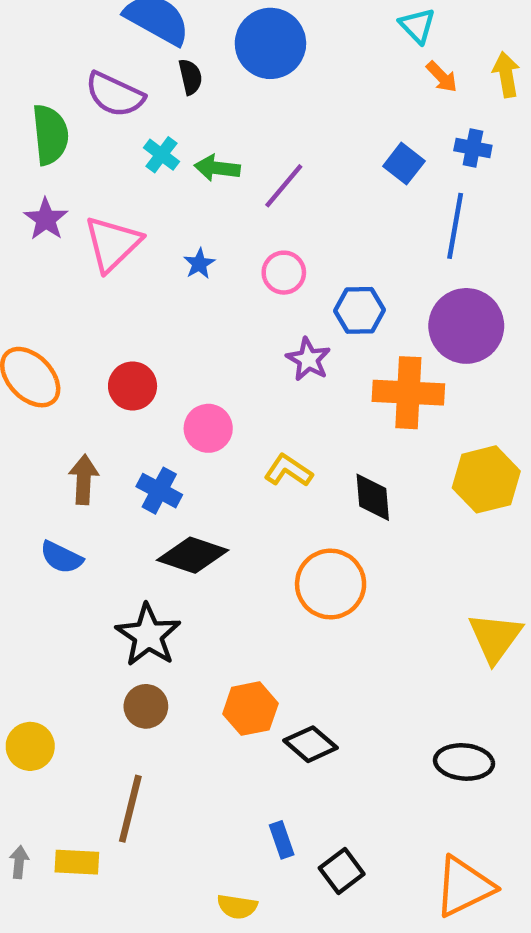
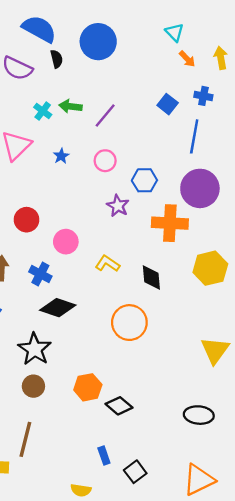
cyan cross: (161, 155) -> (43, 111), moved

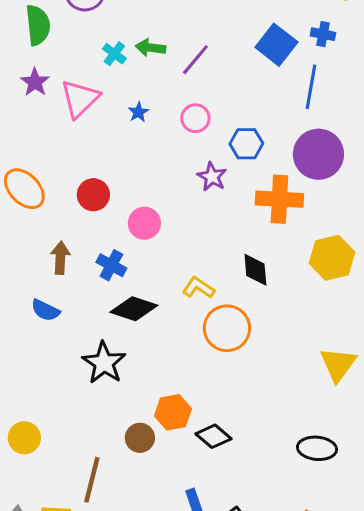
blue square: (168, 104) -> (276, 45), size x1.5
yellow L-shape: (107, 264) -> (198, 288), moved
brown circle: (33, 386) -> (140, 438), moved

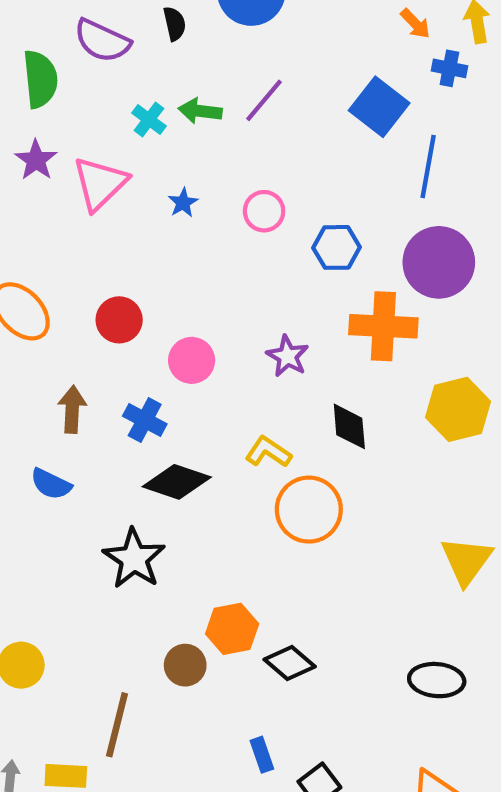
blue cross: (323, 34) -> (449, 68), moved
purple line: (195, 60) -> (264, 100), moved
purple star: (212, 177) -> (287, 356), moved

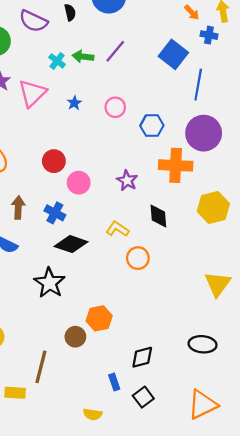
red circle: (119, 320) -> (54, 161), moved
orange circle: (309, 510) -> (138, 258), size x0.7
black diamond: (290, 663) -> (142, 357), moved, turned -55

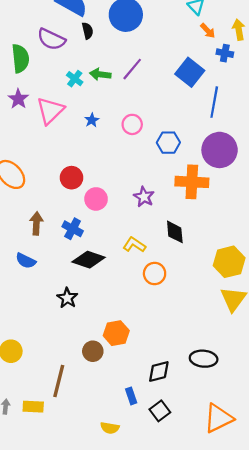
yellow hexagon: (213, 207) -> (229, 262), moved
black star: (50, 283) -> (67, 298), size x0.7
black ellipse: (203, 344) -> (204, 359), moved

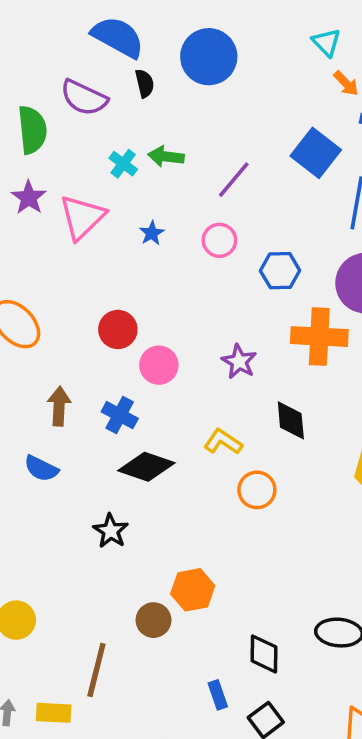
purple line: (132, 69) -> (234, 180), moved
black diamond: (159, 371) -> (264, 654), turned -75

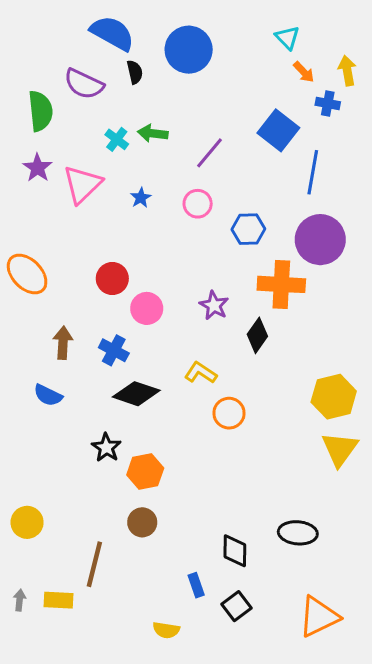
black diamond: (291, 420) -> (257, 335), moved, turned 40
orange hexagon: (193, 590) -> (145, 471), moved

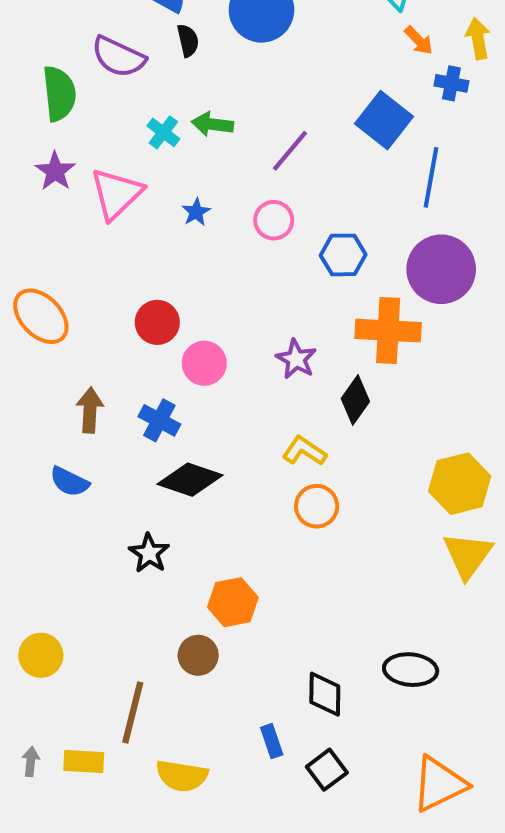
yellow L-shape: (201, 373) -> (304, 451), moved
orange hexagon: (145, 471) -> (233, 602), moved
yellow semicircle: (166, 630) -> (182, 776), moved, size x1.4

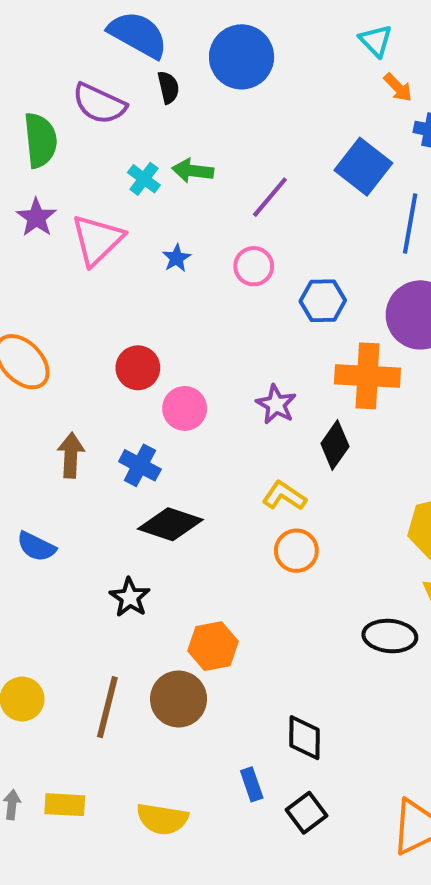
blue semicircle: (69, 482) -> (36, 547), moved
brown circle: (198, 655) -> (179, 699), size x1.4
black ellipse: (411, 670) -> (390, 636), moved
brown line: (133, 712) -> (107, 707), moved

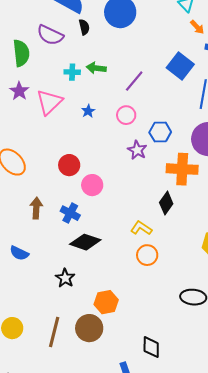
cyan cross: (144, 179) -> (72, 72), turned -35
purple star: (276, 404) -> (137, 150), moved

